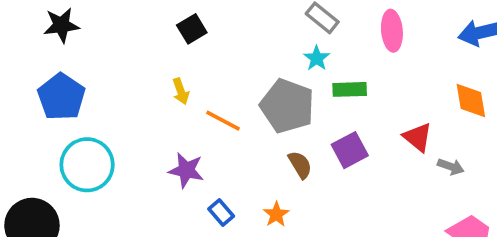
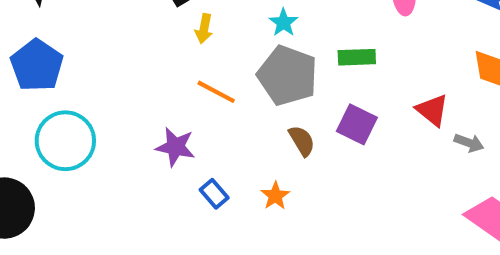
cyan star: (317, 58) -> (283, 23), moved
yellow arrow: (181, 91) -> (204, 29), moved, turned 30
purple square: (350, 150) -> (357, 124), turned -36

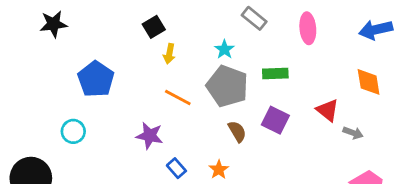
blue pentagon: (37, 65) -> (96, 79), moved
cyan circle: (65, 141) -> (73, 131), size x0.6

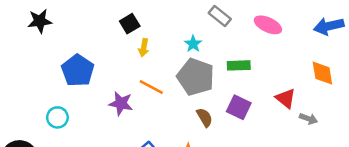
pink ellipse: (308, 28) -> (268, 25), turned -60
purple star: (150, 136) -> (121, 103), moved

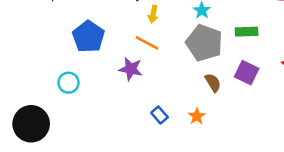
orange line: (151, 87) -> (147, 43), moved

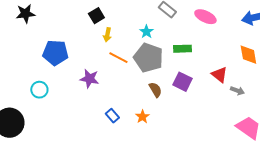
blue pentagon: (88, 37) -> (55, 53), turned -30
orange line: (147, 43) -> (118, 58), moved

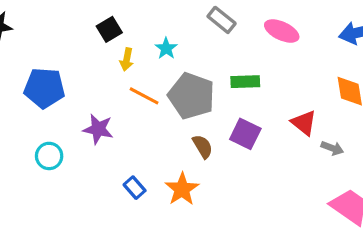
cyan star: (146, 32) -> (166, 48), moved
cyan circle: (39, 90) -> (49, 156), moved
orange star: (142, 117) -> (182, 189), size x1.5

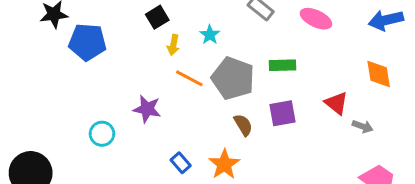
blue pentagon: (44, 88) -> (87, 42), moved
purple square: (245, 134) -> (283, 113), turned -36

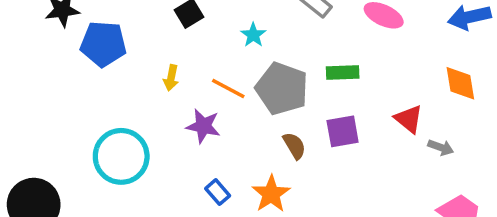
yellow arrow: (173, 45) -> (171, 78), moved
purple star: (147, 109) -> (203, 126), moved
cyan circle: (102, 134) -> (121, 156), size x1.8

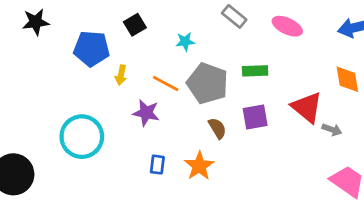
cyan star: (253, 35) -> (185, 42), turned 30
blue pentagon: (103, 44) -> (92, 49), moved
red triangle: (409, 119) -> (307, 107), size x1.4
blue rectangle: (218, 192) -> (157, 165), turned 48

